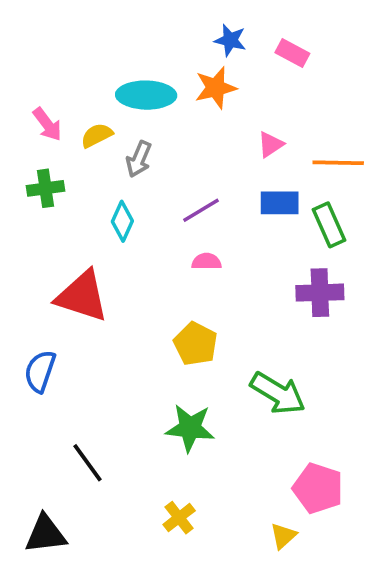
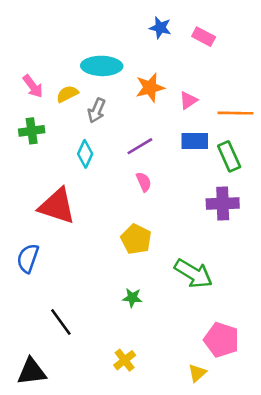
orange star: (216, 88) -> (150, 88), moved
pink semicircle: (206, 262) -> (144, 182), turned 66
green star: (190, 428) -> (132, 298), size x0.6

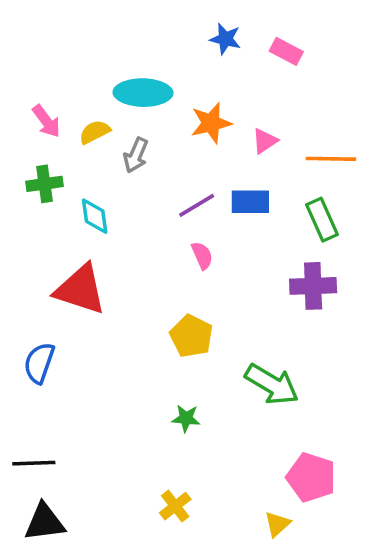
blue rectangle: (195, 141) -> (250, 202), moved
cyan diamond: (85, 154) -> (95, 216), moved, turned -32
black line: (61, 322) -> (34, 463), moved, turned -56

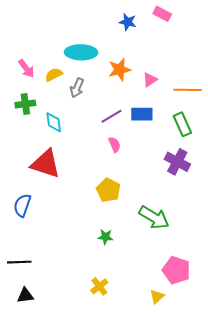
pink rectangle: (286, 51) -> (162, 14), moved
purple cross: (313, 286) -> (177, 162), turned 30
black triangle: (45, 522) -> (25, 296), size x0.7

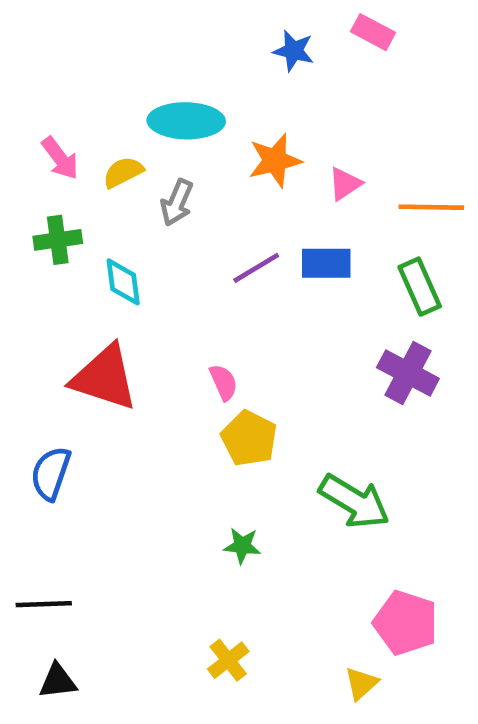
pink semicircle: (115, 145) -> (224, 382), moved

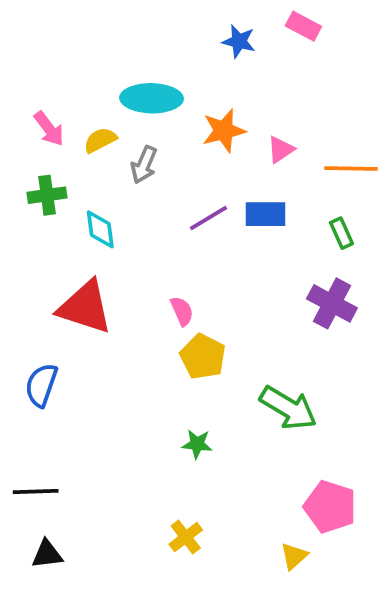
green rectangle: (420, 287) -> (341, 233), size x0.7

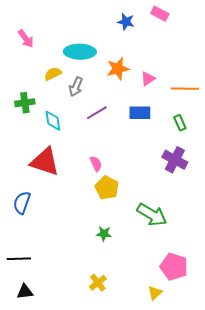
pink arrow: (49, 129) -> (26, 39), moved
purple line: (209, 218) -> (97, 113), moved

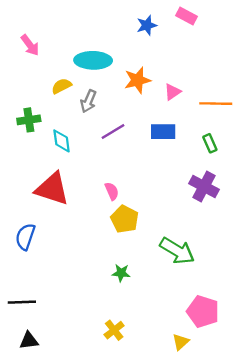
blue star: (126, 22) -> (147, 25), turned -30

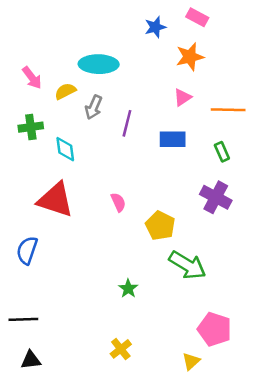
pink arrow: (30, 45) -> (32, 78), moved
orange star: (137, 80) -> (190, 57), moved
purple line: (113, 132) -> (127, 123), moved, turned -45
yellow pentagon: (125, 219) -> (160, 226), moved
green star: (121, 273) -> (128, 289), turned 30

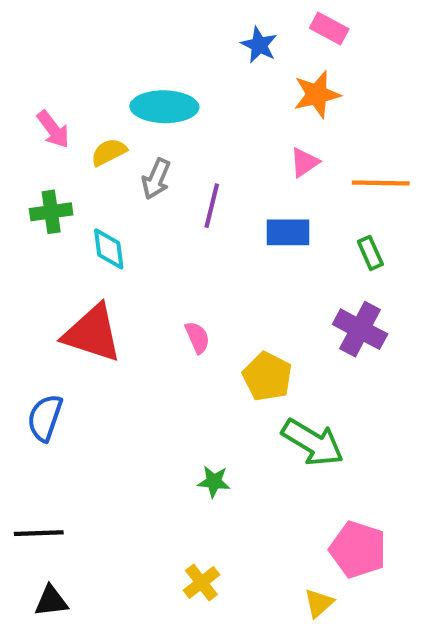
blue star: (155, 27) -> (259, 45), turned -30
green star: (128, 289) -> (214, 482), turned -30

